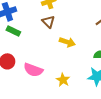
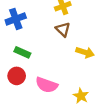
green rectangle: (13, 31) -> (22, 52), moved

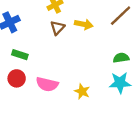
brown triangle: (63, 29) -> (57, 28), turned 35
yellow arrow: (85, 52) -> (84, 24), moved

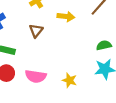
brown triangle: (57, 28) -> (36, 31), moved

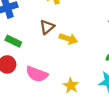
yellow arrow: (66, 16) -> (68, 39), moved

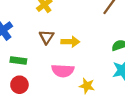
pink semicircle: (37, 74) -> (63, 71), moved

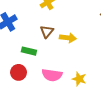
green rectangle: (18, 61) -> (29, 51), moved
pink semicircle: (63, 71) -> (52, 75), moved

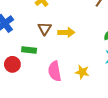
red circle: (19, 72) -> (12, 64), moved
pink semicircle: (52, 75) -> (55, 71), turned 78

